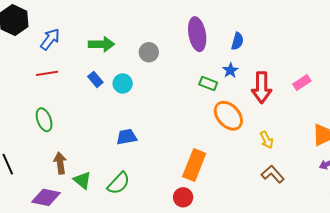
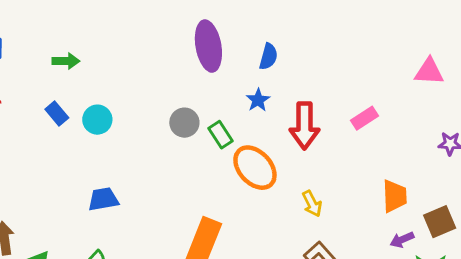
green arrow: (101, 44) -> (66, 61), size x0.7
gray circle: (149, 52) -> (184, 123), moved
green rectangle: (208, 83) -> (220, 135), moved, turned 36

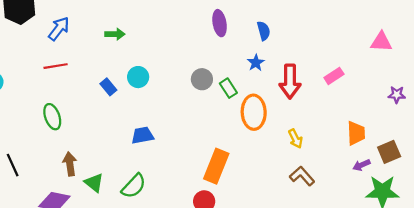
purple ellipse: (208, 46) -> (220, 23), size x0.7
blue semicircle: (268, 57) -> (264, 31), turned -30
blue rectangle: (57, 114) -> (108, 87), moved
orange ellipse: (255, 168) -> (254, 112), turned 40

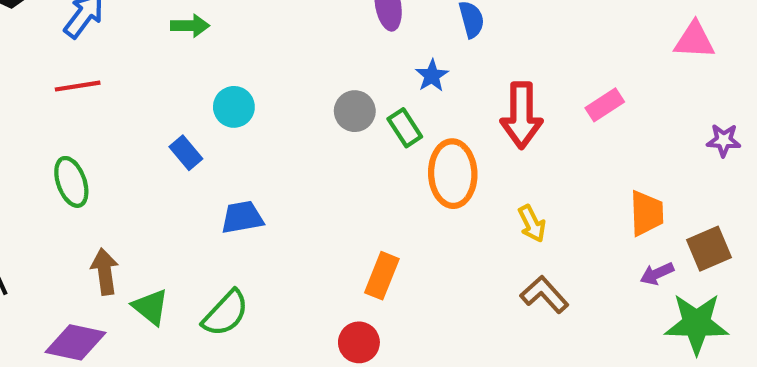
blue star: (256, 63) -> (432, 76), moved
blue rectangle: (108, 87) -> (186, 153), moved
orange rectangle: (216, 166) -> (382, 276), size x0.7

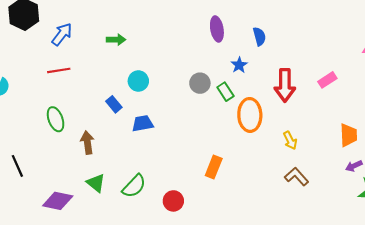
blue trapezoid: (242, 217) -> (143, 123), moved
brown arrow: (105, 272) -> (87, 143), moved
red circle: (359, 342) -> (173, 201), moved

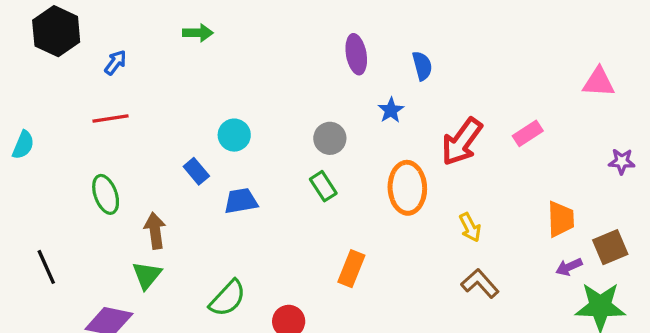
blue arrow: (62, 34) -> (116, 62), size x0.7
green arrow: (116, 40) -> (198, 33), moved
red arrow: (285, 85) -> (462, 142), turned 36
green rectangle: (225, 92) -> (323, 186), moved
green triangle: (96, 183) -> (147, 275), moved, turned 30

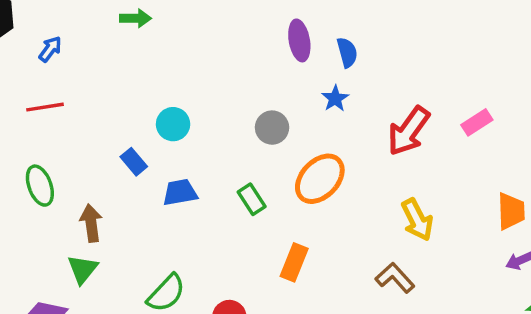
blue semicircle: (422, 66) -> (347, 52), moved
green rectangle: (323, 186) -> (252, 199), moved
orange ellipse: (407, 188) -> (320, 179), moved, turned 45
yellow arrow: (470, 227) -> (417, 220), size x1.4
brown L-shape: (480, 283) -> (395, 278), moved

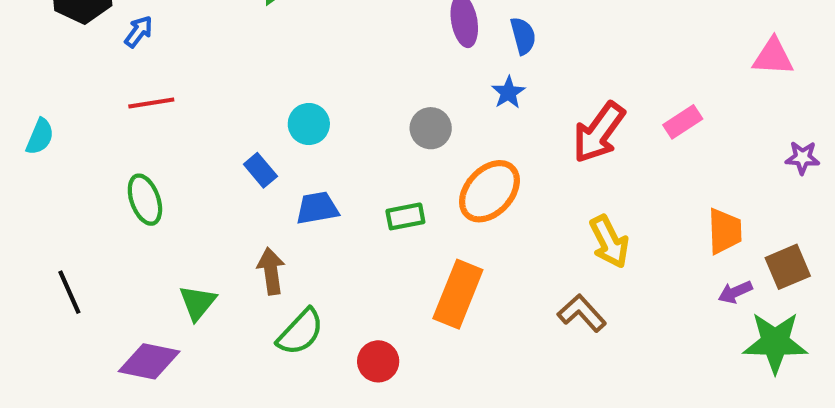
blue arrow: (50, 49) -> (139, 32), moved
green rectangle: (252, 199) -> (405, 216), turned -68
brown arrow: (91, 223) -> (271, 271), moved
orange rectangle: (294, 262) -> (458, 294), size x1.4

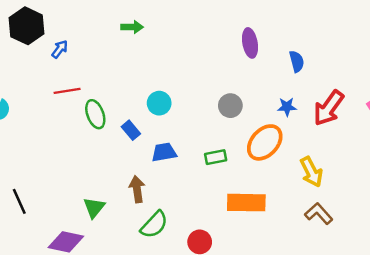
blue semicircle: (523, 36) -> (297, 61), moved
blue star: (508, 92) -> (287, 107), moved, turned 30
green ellipse: (145, 200) -> (95, 114), moved
yellow arrow: (609, 242) -> (311, 172), moved
orange rectangle: (458, 294) -> (246, 203), turned 69

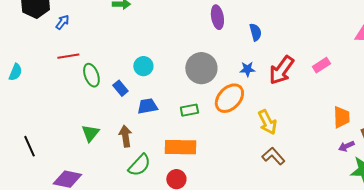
gray circle: (230, 106) -> (201, 68), size x1.6
orange rectangle: (246, 203) -> (180, 147), moved
green triangle: (94, 208) -> (90, 133), moved

